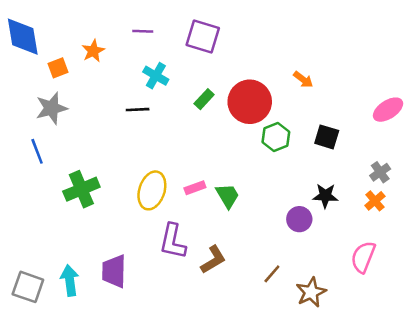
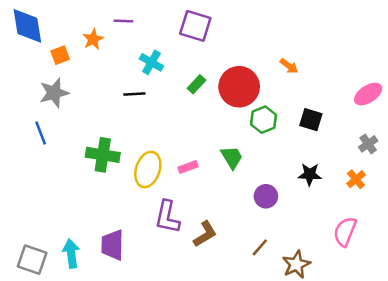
purple line: (143, 31) -> (123, 21), moved
gray cross: (380, 172) -> (368, 144), moved
green cross: (81, 189) -> (103, 155), moved, turned 32
green trapezoid: (228, 196) -> (232, 157), moved
purple circle: (299, 219) -> (266, 196), moved

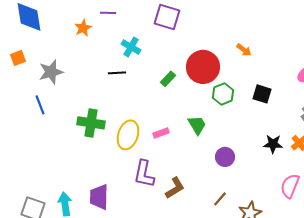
orange square: (60, 55) -> (18, 58), moved
green rectangle: (197, 84) -> (168, 79), moved
black star: (310, 174) -> (273, 144), moved

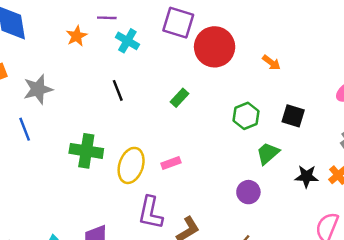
cyan cross: (131, 47) -> (127, 41), moved
red circle: (203, 67) -> (215, 47), moved
black line: (117, 73) -> (118, 90), turned 72
green trapezoid: (197, 125) -> (268, 153), moved, turned -100

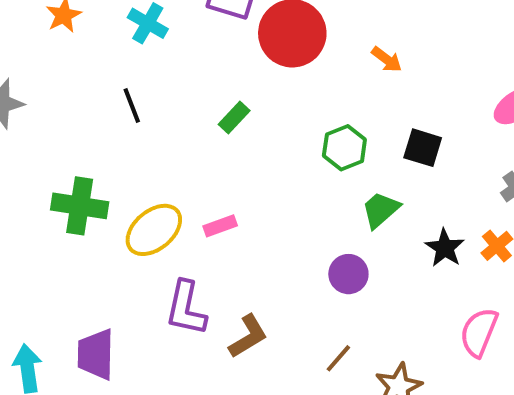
yellow ellipse: (131, 165) -> (154, 230), turned 32
black star: (307, 176) -> (445, 248), turned 30

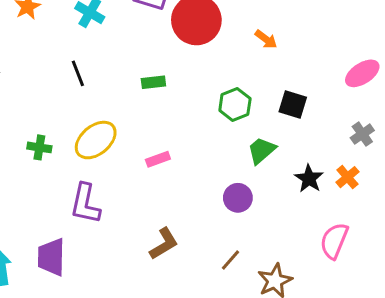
green rectangle: (234, 118) -> (153, 82), turned 40
green cross: (80, 206) -> (39, 147), size x0.6
pink rectangle: (220, 226) -> (158, 159), moved
yellow ellipse: (154, 230) -> (96, 140), moved
purple L-shape: (186, 308) -> (85, 204), moved

